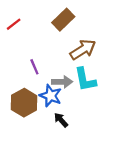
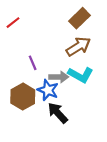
brown rectangle: (63, 20) -> (79, 18), moved
cyan L-shape: (85, 80) -> (81, 75), turned -50
black arrow: (61, 120) -> (58, 113), size x1.5

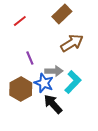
brown rectangle: (79, 18) -> (62, 14), moved
red line: (13, 23) -> (20, 21), moved
cyan L-shape: (81, 75) -> (73, 82), moved, turned -75

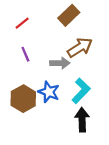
purple line: (30, 58) -> (25, 54), moved
gray arrow: (54, 71) -> (60, 63), moved
black arrow: (53, 104) -> (82, 120), moved, turned 40

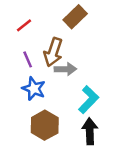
brown arrow: (80, 48) -> (53, 52), moved, turned 140
blue star: (49, 92) -> (34, 89), moved
brown hexagon: (23, 99) -> (45, 125), moved

